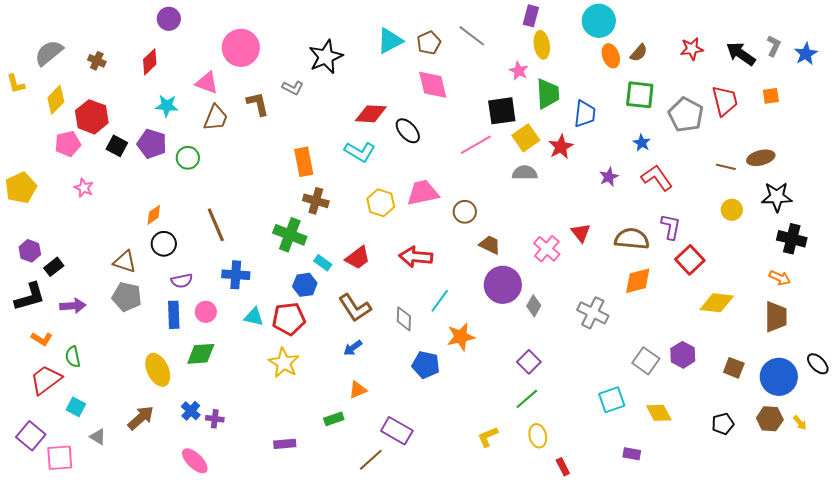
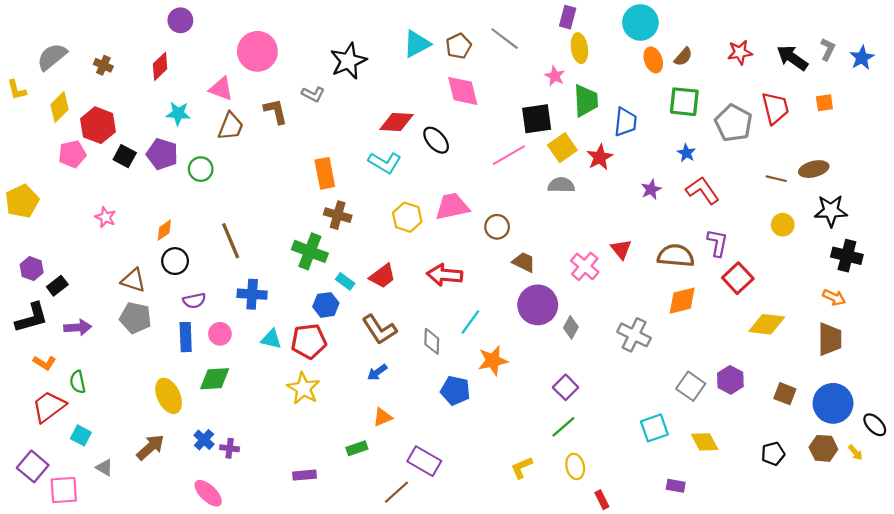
pink star: (84, 188) -> (105, 217), moved
black ellipse: (818, 364) -> (875, 425), moved

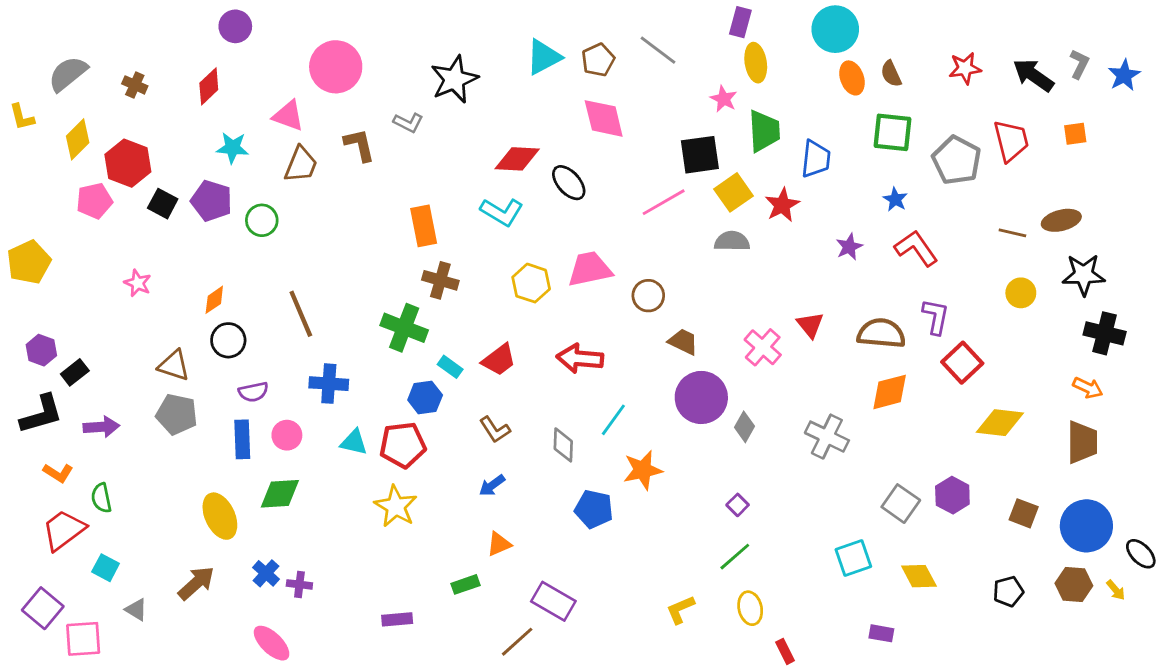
brown semicircle: (683, 57) -> (891, 74), turned 114
brown L-shape: (379, 330) -> (495, 430), size x0.7
purple square: (566, 387) -> (738, 505), size x0.7

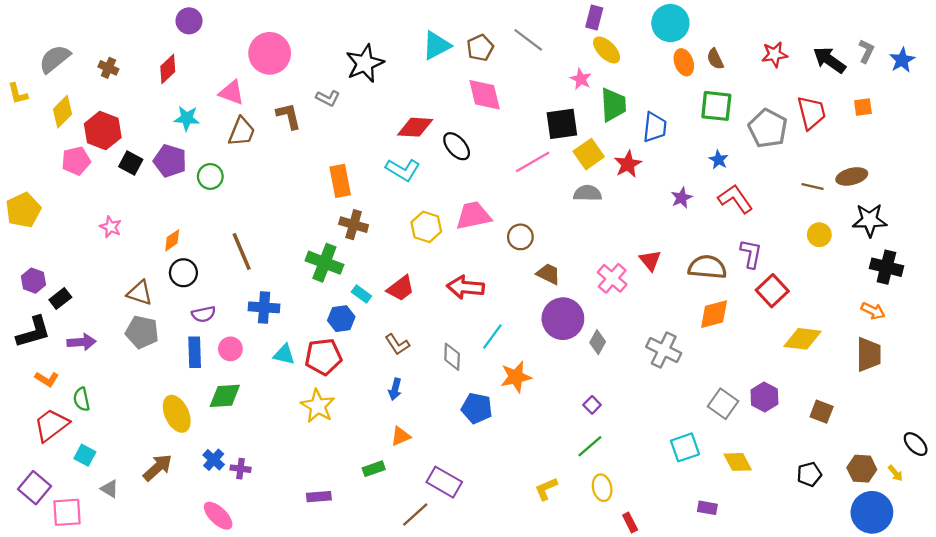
yellow ellipse: (756, 63) -> (607, 50), turned -36
blue arrow: (492, 485) -> (395, 389), turned -40
blue circle: (1086, 526) -> (872, 512), moved

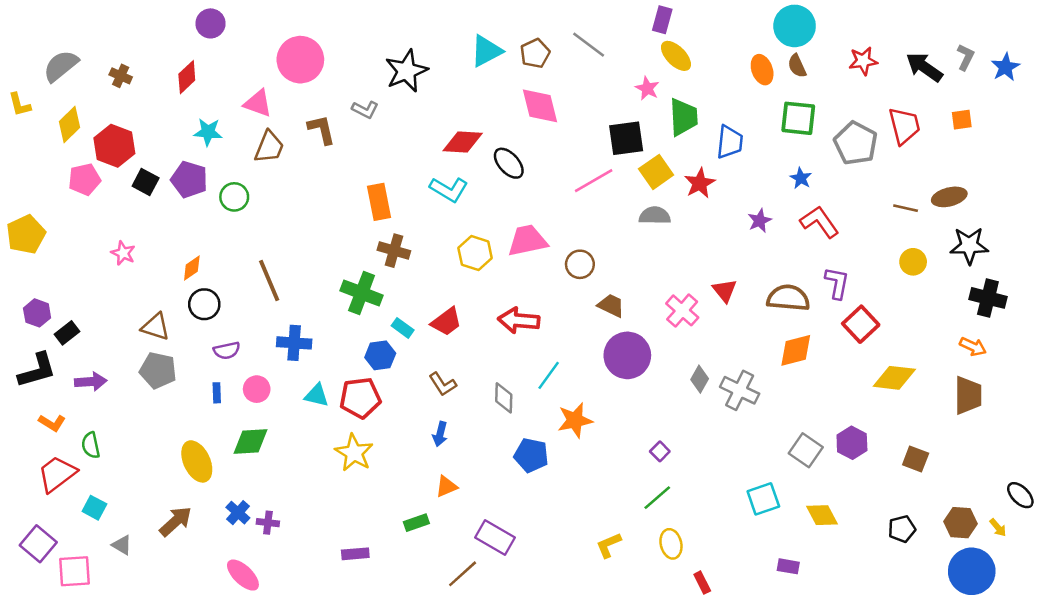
cyan circle: (670, 23) -> (795, 26), moved
gray diamond: (598, 342) -> (700, 379), moved
blue rectangle: (195, 352) -> (217, 393), size x0.6

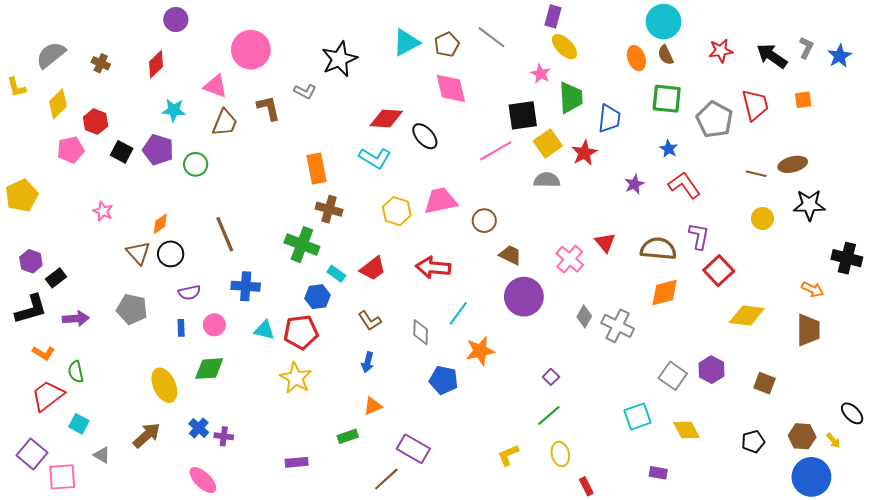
red hexagon: (114, 146) -> (96, 122), size x0.7
black cross: (988, 298) -> (847, 258), moved
brown triangle: (156, 327) -> (138, 253), moved, turned 30

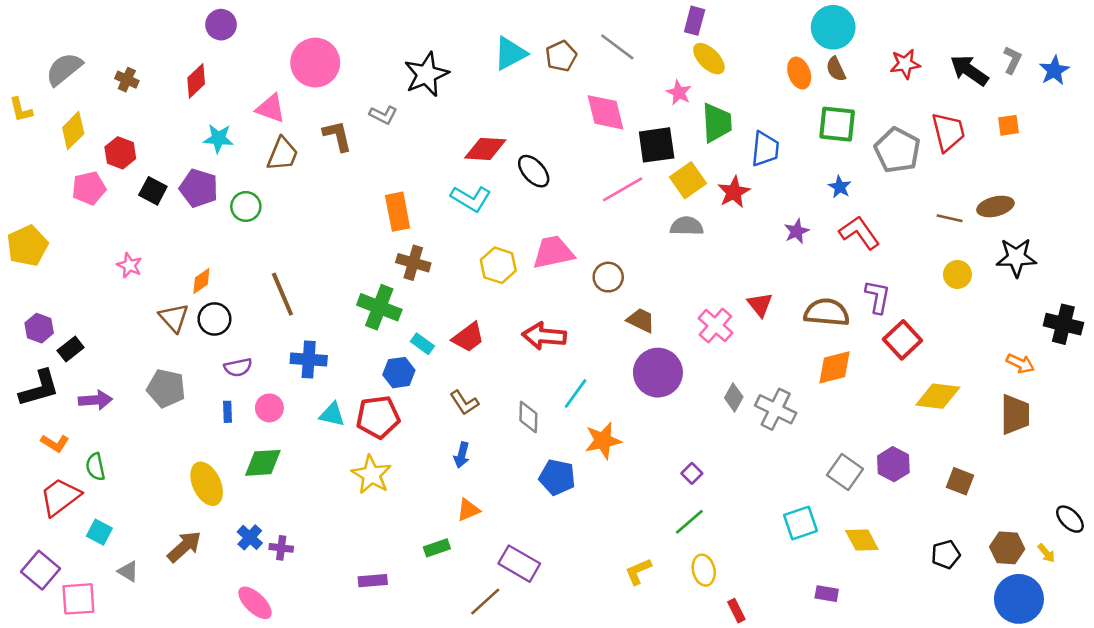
pink diamond: (451, 88) -> (606, 112), moved

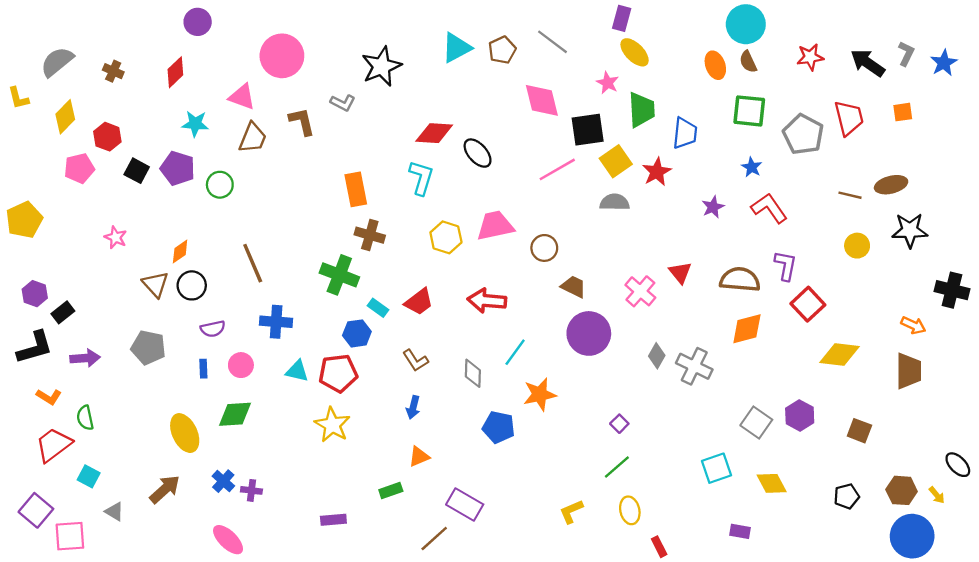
cyan L-shape: (471, 199) -> (421, 178), turned -104

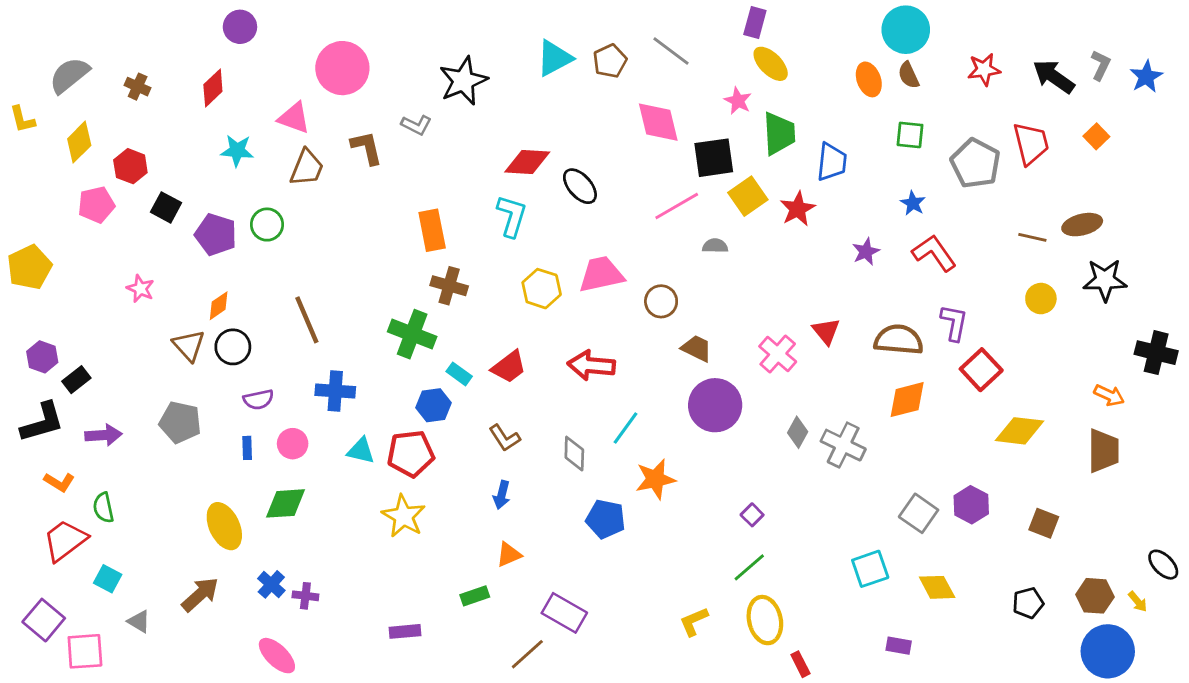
green square: (749, 111) -> (910, 135), size x0.7
orange square: (903, 112) -> (1096, 136), turned -36
purple pentagon: (178, 168) -> (216, 235), moved
gray semicircle: (615, 202) -> (715, 246), moved, size x0.7
yellow ellipse: (630, 510) -> (765, 620), size x1.4

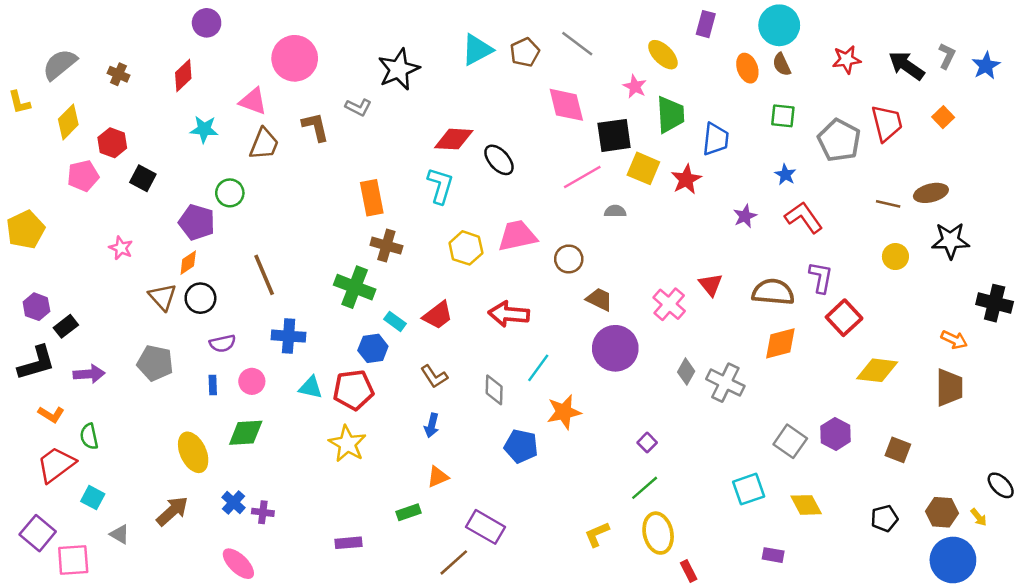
purple rectangle: (755, 23) -> (706, 24), moved
yellow square: (748, 196) -> (643, 168), turned -32
purple pentagon: (216, 235) -> (197, 222), moved

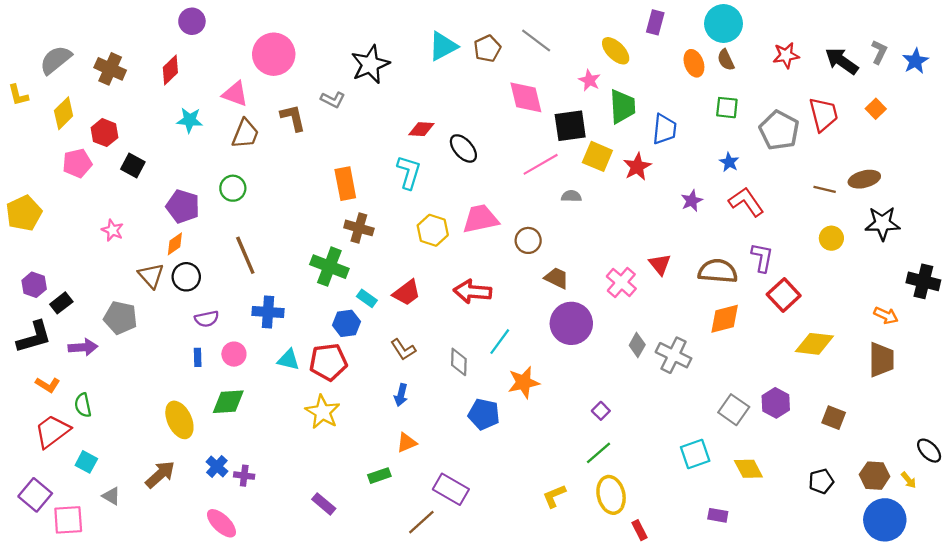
brown cross: (118, 74) -> (110, 69), size x1.5
red diamond: (454, 139) -> (421, 129), size x0.7
green circle: (230, 193) -> (233, 188), moved
gray pentagon: (155, 363) -> (120, 318), moved
purple rectangle: (349, 543) -> (324, 504), turned 45

